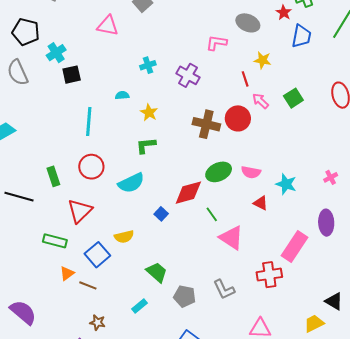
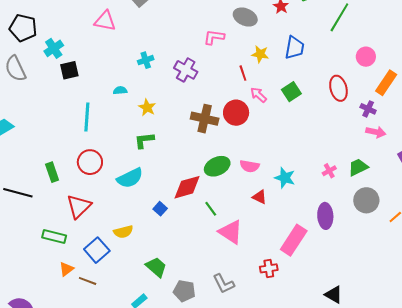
blue trapezoid: (301, 36) -> (295, 48), moved
red cross: (269, 275) -> (269, 268), size x0.7

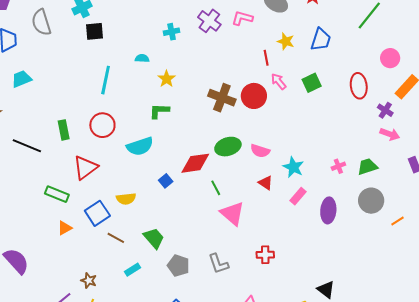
purple cross: (186, 70) -> (209, 21), moved
pink rectangle: (294, 240) -> (298, 196), moved, size x0.6
brown line: (88, 281) -> (116, 238), moved

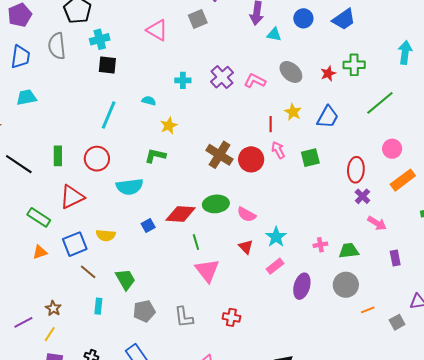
purple cross: (385, 110) -> (362, 196), moved
gray pentagon: (178, 266) -> (144, 311), turned 30
cyan rectangle: (133, 270) -> (98, 306), turned -63

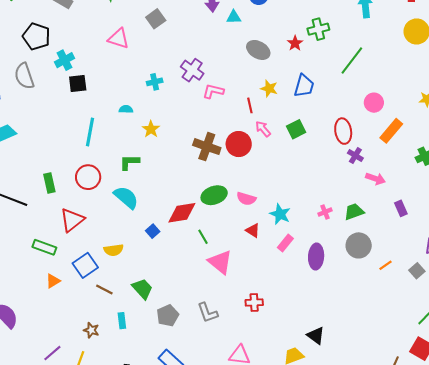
pink L-shape: (255, 81) -> (213, 91), moved
green L-shape: (155, 156) -> (129, 162), moved
cyan semicircle: (130, 187) -> (126, 197), turned -120
brown star: (53, 308) -> (91, 330), moved

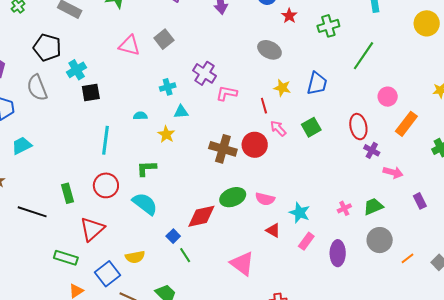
cyan triangle: (234, 17) -> (181, 112), moved
gray square: (156, 19) -> (164, 39), moved
red star: (295, 43) -> (289, 16), moved
green line: (203, 237) -> (185, 255), moved

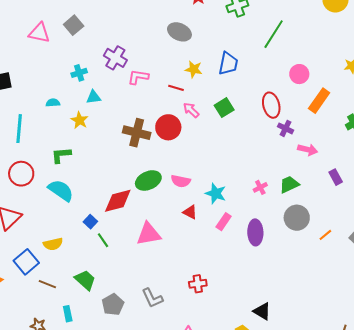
red line: (264, 106) -> (176, 88), turned -56
pink triangle: (242, 264) -> (149, 234), moved, turned -44

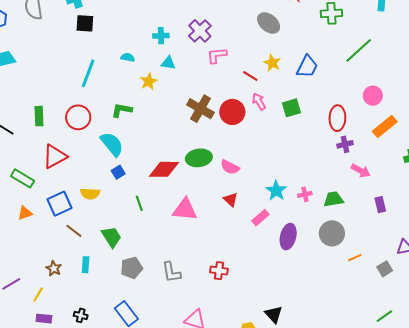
pink L-shape: (138, 77) -> (217, 55), turned -30
purple cross: (286, 128) -> (345, 144), turned 35
cyan star: (216, 193) -> (276, 191), moved
blue square: (90, 222) -> (118, 172), moved

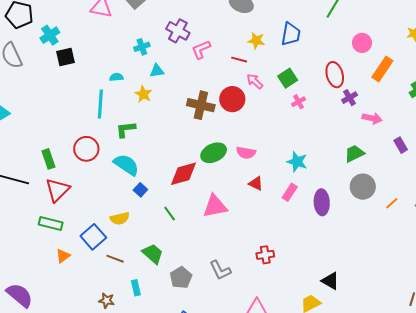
cyan line: (88, 73) -> (100, 104), moved
red triangle: (55, 157) -> (57, 190), moved
pink cross: (305, 194) -> (299, 102), moved

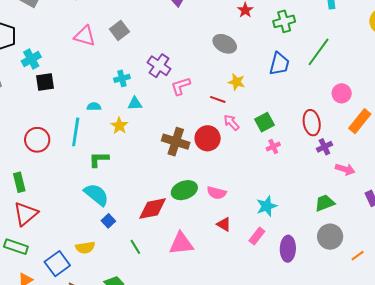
blue trapezoid: (291, 34) -> (279, 64), moved
red circle: (86, 149) -> (37, 140), moved
cyan star: (297, 162) -> (267, 206), turned 30

